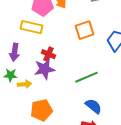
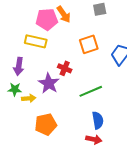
red cross: (48, 54) -> (65, 68), moved
purple star: (44, 69) -> (49, 83), turned -30
blue semicircle: (94, 106) -> (98, 120), turned 42

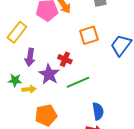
yellow rectangle: (36, 41) -> (17, 32), moved, turned -65
purple arrow: (19, 66) -> (30, 57), moved
green line: (91, 91) -> (78, 82), moved

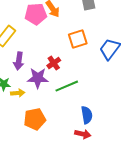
red cross: (65, 59) -> (54, 63), turned 32
purple star: (49, 74) -> (38, 78), turned -30

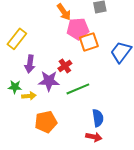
pink pentagon: (36, 14) -> (78, 29), moved

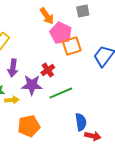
pink pentagon: (78, 29) -> (61, 33), turned 30
red arrow: (94, 137) -> (93, 136), moved

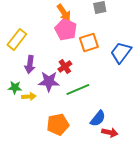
pink pentagon: (61, 33) -> (66, 29), moved
blue semicircle: (81, 122) -> (98, 118), turned 48
orange pentagon: (29, 126) -> (58, 124), moved

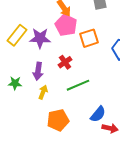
purple arrow: (30, 64) -> (38, 71), moved
purple star: (49, 81) -> (40, 38), moved
yellow arrow: (29, 96) -> (43, 92), moved, turned -64

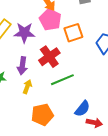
red cross: (65, 62) -> (49, 57), size x1.5

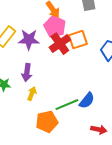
red cross: (49, 57) -> (60, 44), moved
green line: (62, 80) -> (67, 105), moved
blue semicircle: (82, 109) -> (87, 101), moved

